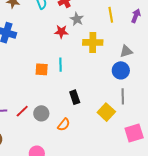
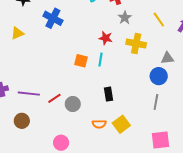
yellow line: (111, 15) -> (159, 20), turned -35
red star: (61, 32) -> (106, 38), moved
yellow square: (106, 112) -> (121, 124), moved
orange semicircle: (64, 125) -> (99, 124), moved, turned 40

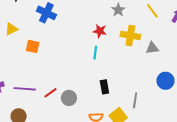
gray triangle: (167, 58) -> (152, 48), moved
orange square: (81, 61) -> (33, 46), moved
blue circle: (159, 76) -> (165, 81), moved
gray line: (156, 102) -> (135, 100), moved

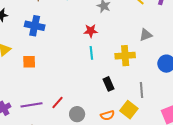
yellow cross: (130, 35) -> (125, 56), moved
gray circle: (69, 98) -> (77, 114), moved

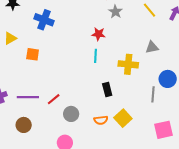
gray line: (142, 90) -> (153, 94), moved

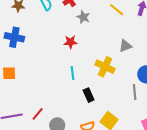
cyan line: (96, 56) -> (73, 73), moved
yellow cross: (128, 64) -> (105, 67), turned 30

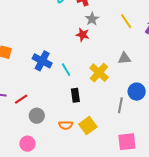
blue cross: (14, 37) -> (42, 61), moved
red star: (70, 42) -> (83, 35), moved
cyan line: (73, 73) -> (66, 70), turned -40

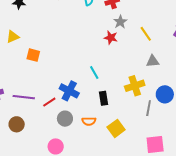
yellow line: (126, 21) -> (146, 34), moved
blue cross: (42, 61) -> (69, 91), moved
yellow cross: (99, 73) -> (135, 86), moved, turned 30
orange semicircle: (66, 125) -> (89, 121), moved

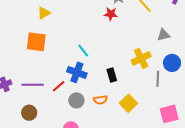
yellow triangle: (13, 37) -> (44, 13), moved
orange square: (33, 55) -> (36, 42), size x1.5
gray triangle: (153, 61) -> (163, 35), moved
cyan line: (94, 72) -> (83, 51), moved

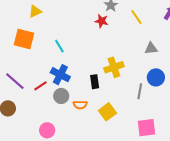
cyan line: (83, 51) -> (59, 46), moved
yellow cross: (141, 58) -> (114, 67), moved
purple line: (33, 85) -> (15, 81), turned 35
gray circle: (76, 100) -> (61, 96), moved

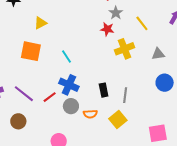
yellow cross: (114, 67) -> (124, 49), moved
gray line: (140, 91) -> (125, 95), moved

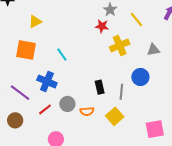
blue circle: (165, 83) -> (140, 77), moved
blue cross: (69, 85) -> (47, 81), moved
red line: (50, 97) -> (45, 109), moved

